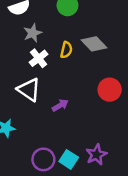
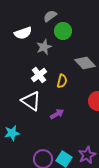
gray star: (33, 33) -> (44, 47), moved
yellow semicircle: (66, 50) -> (62, 81), moved

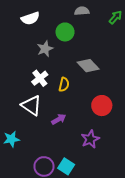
gray semicircle: (50, 16) -> (82, 11), moved, turned 32
white semicircle: (23, 33) -> (30, 18), moved
purple star: (87, 155) -> (90, 139), moved

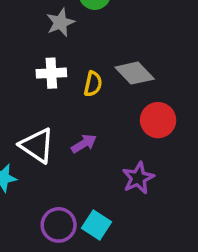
gray diamond: (88, 66) -> (135, 73), moved
white cross: (40, 78) -> (51, 73), turned 35
white triangle: (31, 106) -> (37, 145), moved

